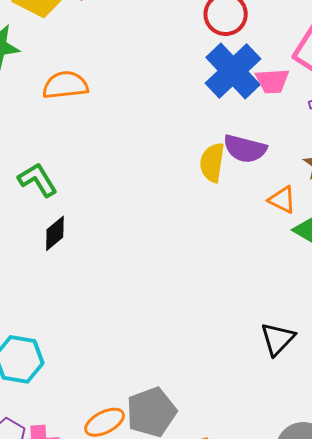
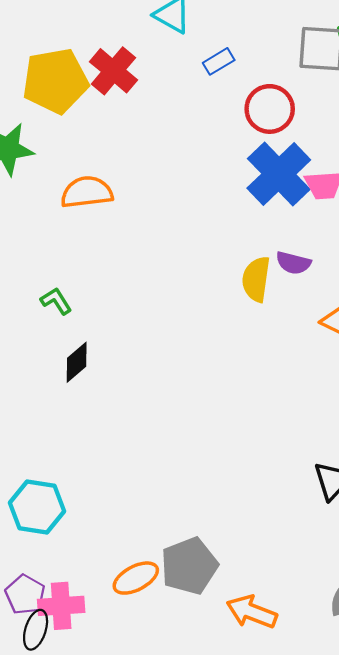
purple semicircle: (245, 149) -> (293, 263), size x0.7
green L-shape: (38, 180) -> (56, 301), size x0.7

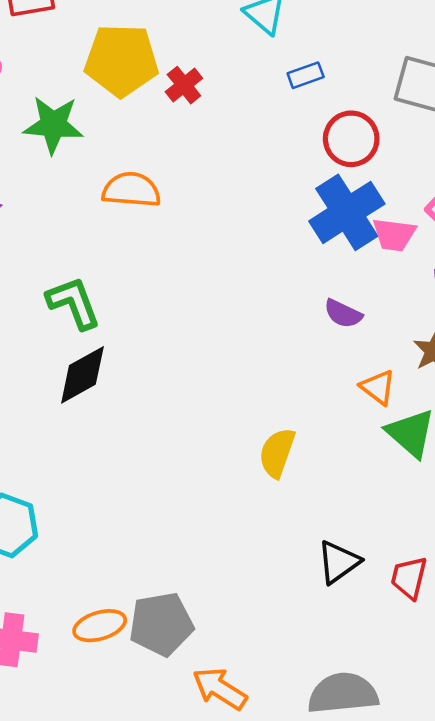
red cross: (113, 71) -> (184, 85), moved, size x0.7
yellow semicircle: (256, 279) -> (277, 453), moved
green L-shape: (56, 301) -> (73, 303), size x1.6
black diamond: (77, 362) -> (82, 375), size x1.4

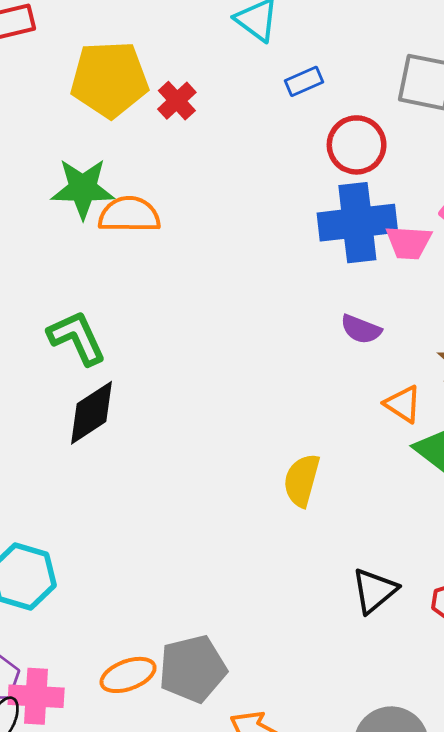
green star: (53, 125) -> (83, 188), moved
blue cross: (347, 212) -> (357, 223), turned 30

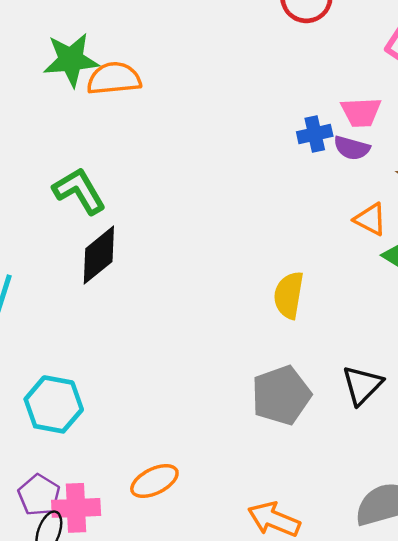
blue cross: (357, 223) -> (315, 134), moved, size x0.5
pink trapezoid: (409, 242) -> (361, 112), moved
purple semicircle: (361, 329) -> (352, 148), moved
gray pentagon: (193, 669) -> (281, 395), moved

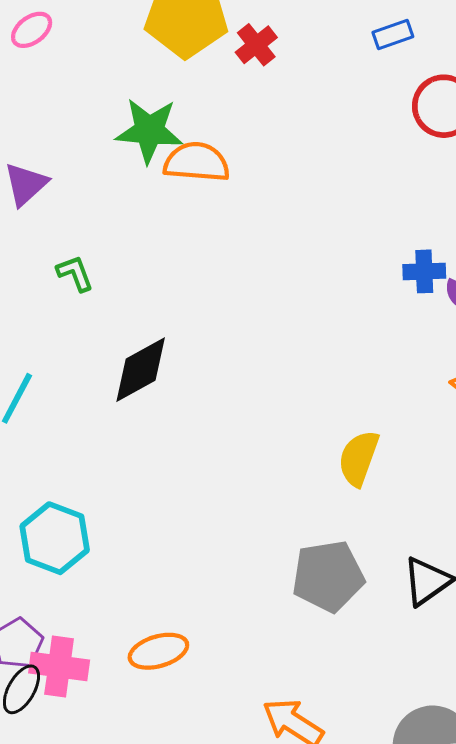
green L-shape: (79, 191) -> (75, 273), moved, size x0.6

